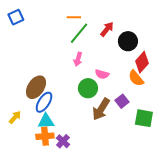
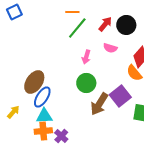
black circle: (128, 41) -> (126, 25), moved
pink arrow: (78, 59) -> (86, 57), moved
pink semicircle: (102, 74) -> (110, 48), moved
purple square: (122, 101) -> (120, 96), size x1.5

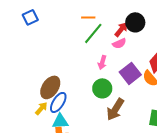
black circle: (126, 25) -> (135, 22), moved
pink semicircle: (110, 48) -> (119, 43), moved, turned -40
purple square: (120, 96) -> (130, 73), moved
yellow arrow: (13, 112) -> (41, 108), moved

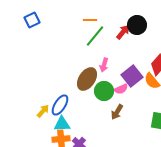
pink semicircle: (119, 43) -> (121, 89), moved
brown ellipse: (50, 87) -> (87, 79), moved
brown arrow: (115, 109) -> (117, 112), size x0.7

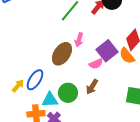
green circle: (104, 91) -> (68, 93), moved
cyan triangle: (62, 124) -> (50, 100), moved

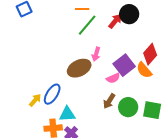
brown ellipse: (62, 54) -> (79, 68), turned 30
green circle: (68, 93) -> (128, 107), moved

